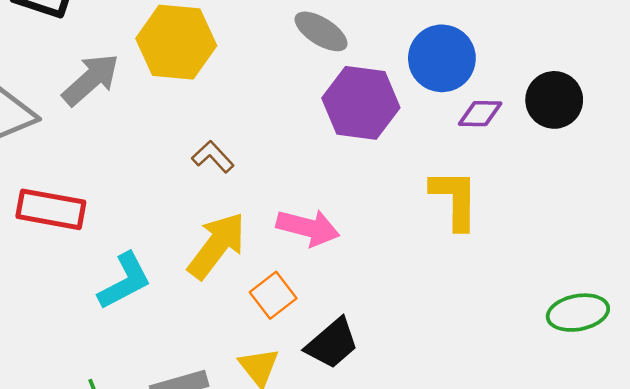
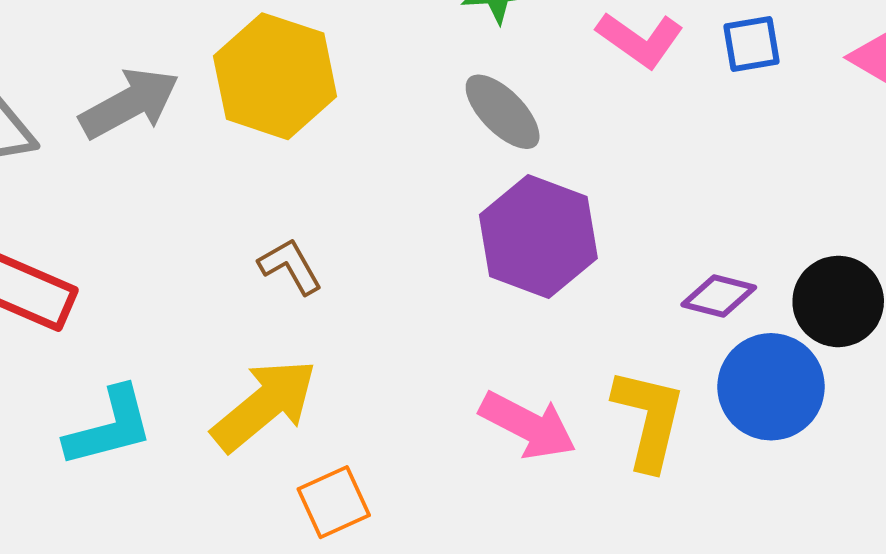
blue circle: (442, 58) -> (771, 387), moved
pink arrow: (308, 228) -> (528, 425), moved

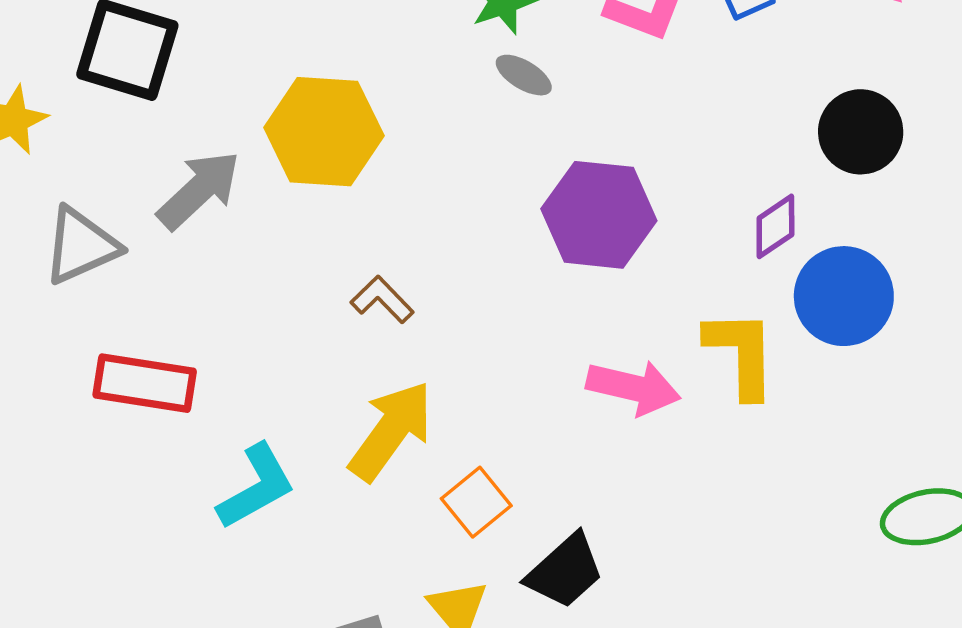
gray ellipse: (503, 112) -> (524, 75), moved, size x0.7
purple diamond: (719, 296) -> (775, 226), turned -34
black circle: (838, 301) -> (861, 132), moved

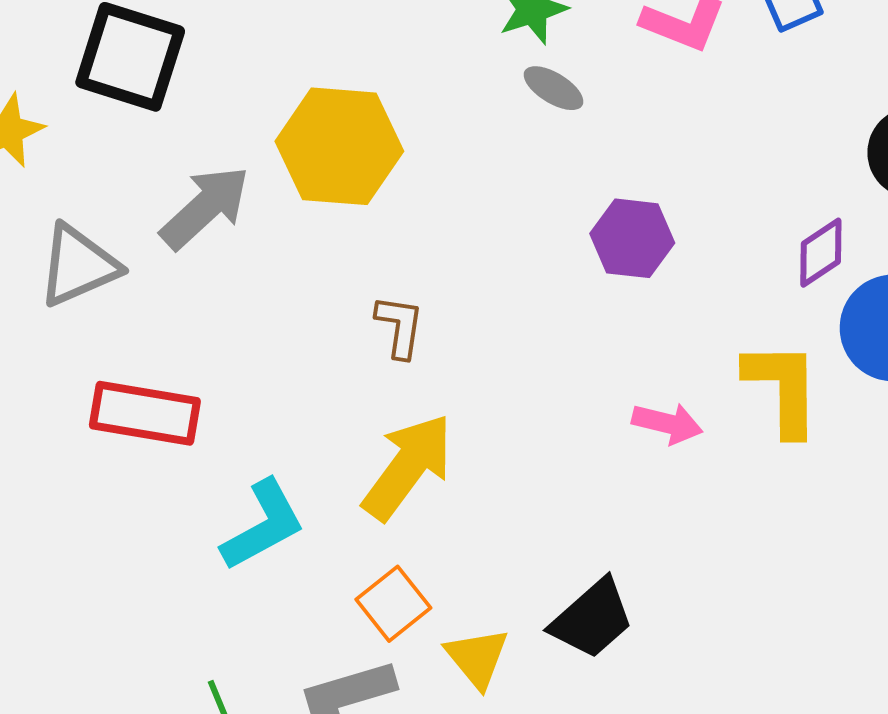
purple hexagon: (599, 215) -> (632, 238), size x0.7
brown L-shape: (382, 300) -> (400, 326), turned 52
pink arrow: (633, 387) -> (667, 423), size x0.7
orange square: (476, 502) -> (393, 604), moved

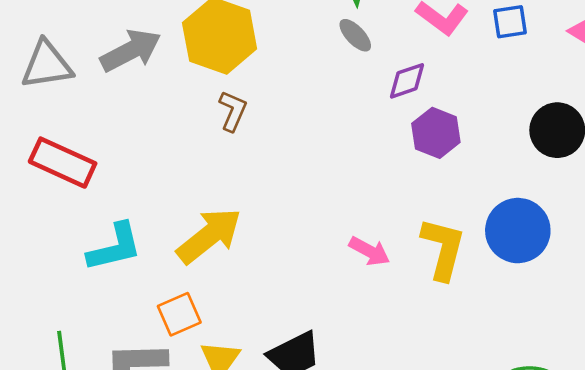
purple hexagon: (632, 238) -> (436, 133), moved
purple diamond: (821, 253) -> (407, 81), moved
brown L-shape: (400, 326) -> (233, 111), moved

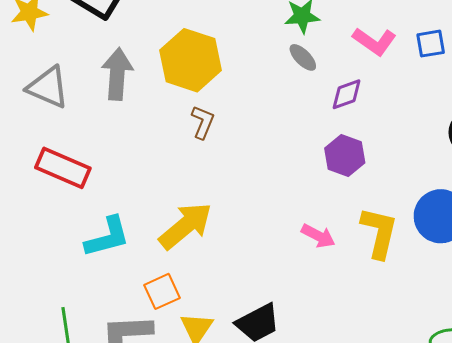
gray arrow: (131, 51) -> (117, 74), turned -57
gray triangle: (47, 65) -> (48, 87), turned 33
purple hexagon: (436, 133) -> (345, 156), moved

